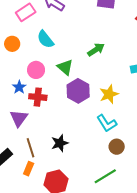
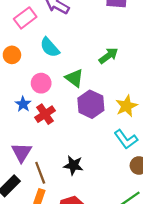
red cross: (38, 97) -> (45, 114), turned -36
purple triangle: (19, 118) -> (22, 152), moved
black star: (60, 143) -> (73, 165), turned 30

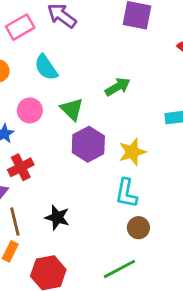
red cross: (45, 114) -> (21, 167), moved
cyan L-shape: (126, 139) -> (126, 193), turned 40

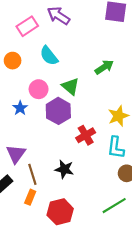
purple hexagon: (88, 144) -> (58, 111), moved
red cross: (21, 167) -> (86, 135), moved

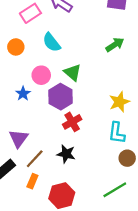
green arrow: (104, 67) -> (115, 45), moved
red cross: (86, 135) -> (72, 122), moved
brown line: (32, 174) -> (35, 159), turned 60

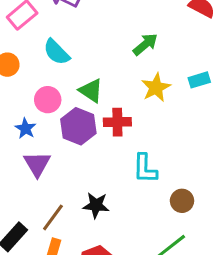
yellow star: (119, 102) -> (156, 88), moved
red cross: (72, 122) -> (117, 122), moved, turned 36
cyan L-shape: (117, 133) -> (145, 169), moved
purple triangle: (19, 138) -> (37, 164), moved

